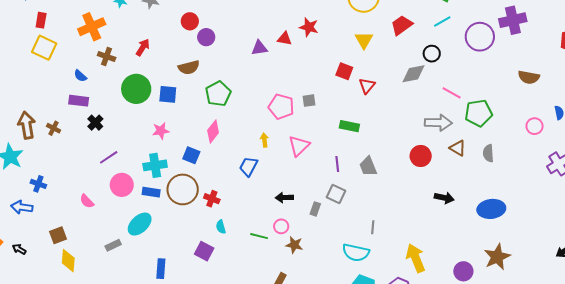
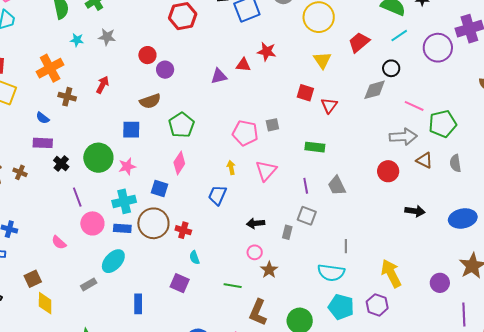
green circle: (136, 89) -> (98, 158), moved
purple line: (109, 157) -> (77, 197), turned -72
green line: (259, 236) -> (233, 286), moved
brown star: (294, 245) -> (269, 270), turned 30

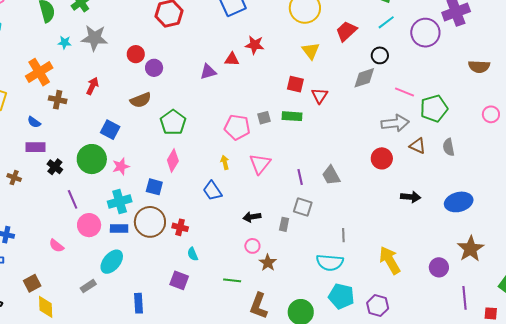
gray star: (107, 37) -> (94, 38), size x1.5
blue square: (131, 130) -> (110, 130), moved, turned 30
green rectangle: (315, 147) -> (292, 116), moved
blue trapezoid: (217, 195) -> (212, 191), turned -55
purple hexagon: (377, 305) -> (378, 306), moved

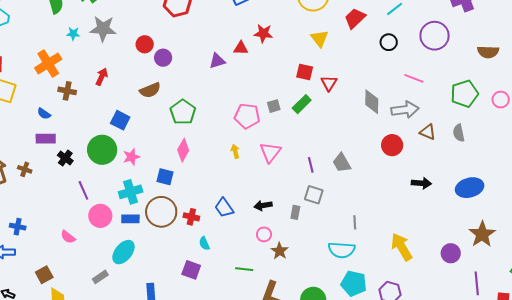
purple circle: (425, 33) -> (435, 36), moved
gray diamond: (364, 78) -> (372, 102), moved, turned -70
green pentagon: (434, 108) -> (464, 94), moved
green rectangle: (292, 116) -> (302, 104), turned -48
blue trapezoid: (212, 191) -> (224, 208), moved

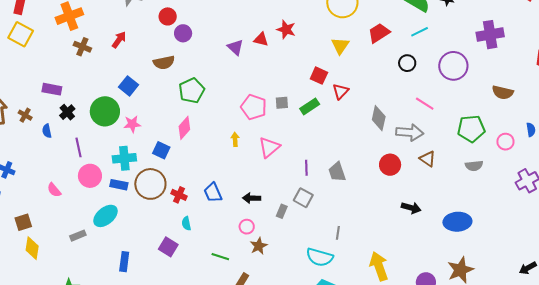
purple triangle: (217, 61) -> (235, 47), turned 48
blue semicircle: (44, 114) -> (47, 131), moved, turned 32
gray semicircle: (459, 133) -> (474, 166), moved, turned -96

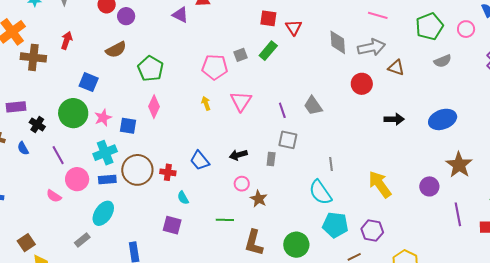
brown cross: (82, 47) -> (33, 57), size x1.4
blue square: (161, 150) -> (128, 126), moved
pink semicircle: (54, 190) -> (54, 196), moved
cyan semicircle: (320, 257) -> (320, 192), turned 56

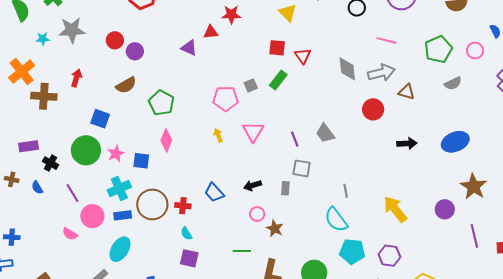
cyan semicircle: (183, 198) -> (186, 233), moved

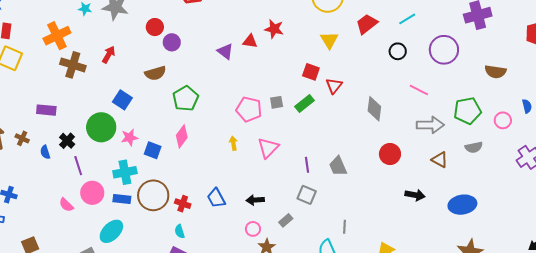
gray arrow: (381, 73) -> (430, 125), moved
brown triangle: (407, 92) -> (440, 160), moved
black cross: (50, 163) -> (67, 141), moved
gray rectangle: (285, 188) -> (286, 220), moved, turned 32

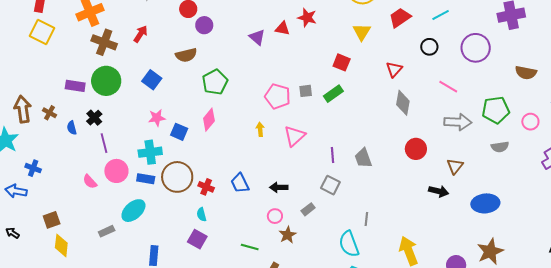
red triangle: (334, 86) -> (394, 69), moved
green circle: (101, 127) -> (106, 81), moved
brown triangle: (440, 160) -> (455, 166), moved, turned 36

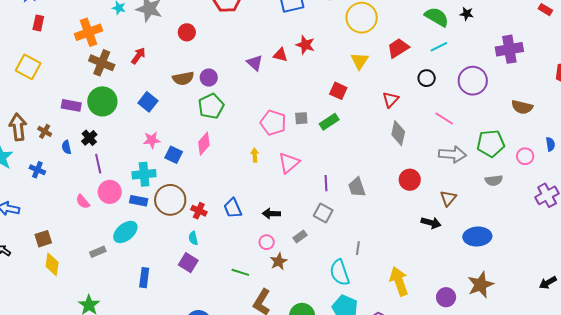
purple circle: (204, 25) -> (209, 78), moved
yellow square: (42, 32) -> (28, 67), moved
blue cross: (33, 168) -> (37, 170), moved

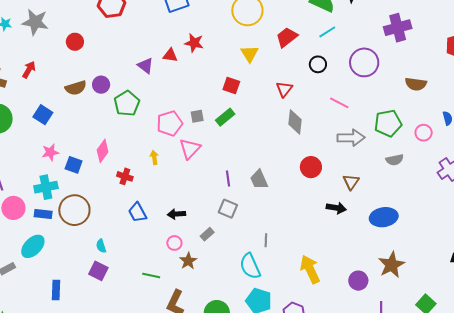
green pentagon: (211, 106) -> (127, 103), moved
pink pentagon: (273, 123) -> (170, 123), turned -30
pink triangle: (289, 163) -> (190, 149), moved
red cross: (199, 211) -> (125, 176), moved

